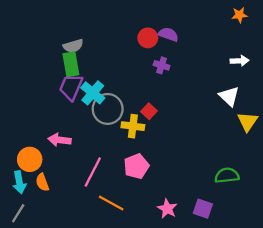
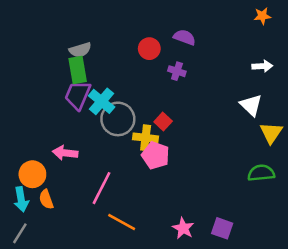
red circle: (148, 38) -> (149, 49), moved
pink pentagon: (136, 166) -> (156, 155), moved, turned -30
green semicircle: (227, 175) -> (261, 173), moved

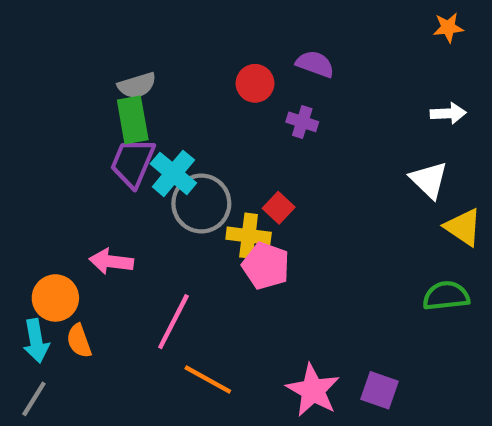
yellow triangle: (271, 133) -> (463, 227), turned -30
pink star: (183, 228) -> (313, 390), size x1.4

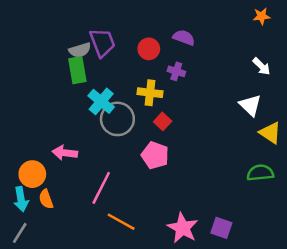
white arrow: (448, 113) -> (261, 66), turned 48
purple trapezoid: (133, 163) -> (102, 43), moved, turned 136
yellow cross: (249, 236) -> (150, 93), moved

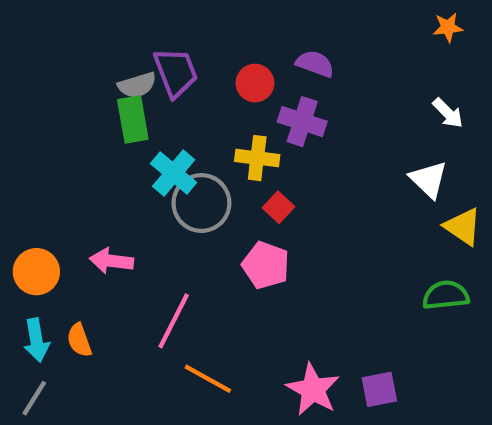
purple cross: (176, 71) -> (302, 122), size x1.5
orange circle: (32, 174) -> (36, 272), moved
purple square: (221, 228) -> (379, 389), turned -30

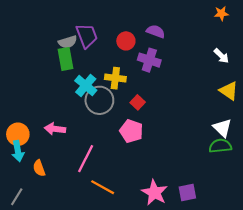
yellow cross: (257, 158) -> (115, 78), moved
white triangle: (429, 179) -> (222, 128), moved
yellow triangle: (463, 227) -> (229, 91), moved
cyan arrow: (36, 340) -> (18, 151), moved

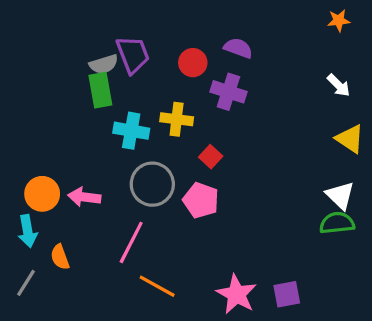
cyan cross: (86, 85) -> (131, 131), turned -30
gray circle: (99, 100) -> (152, 184), moved
orange circle: (18, 134) -> (42, 194), moved
gray line: (17, 197) -> (26, 283), moved

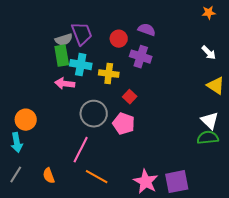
cyan cross: (131, 131) -> (81, 65), moved
pink arrow: (84, 197) -> (65, 84), moved
orange semicircle: (60, 257) -> (49, 176), moved
purple square: (287, 294) -> (177, 182), size x1.4

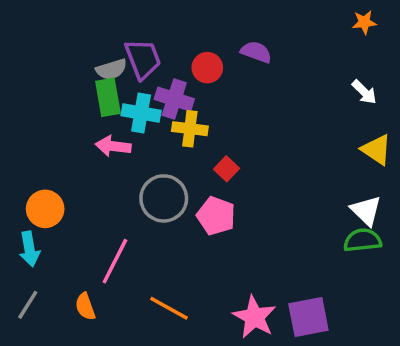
purple cross: (141, 57) -> (174, 99), moved
pink line: (81, 150) -> (115, 261), moved

